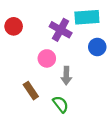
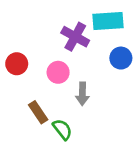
red circle: (14, 26) -> (17, 64), moved
green semicircle: (61, 104) -> (62, 129), moved

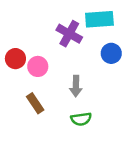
pink circle: (58, 72) -> (38, 66), moved
green semicircle: (62, 129) -> (81, 119), moved, turned 120

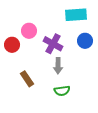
purple cross: (69, 34) -> (53, 44), moved
pink circle: (38, 66) -> (29, 31), moved

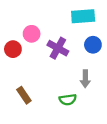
gray arrow: (58, 66) -> (85, 79), moved
brown rectangle: (27, 79) -> (24, 95), moved

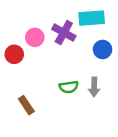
purple cross: (58, 48) -> (64, 33), moved
green semicircle: (68, 100) -> (69, 87), moved

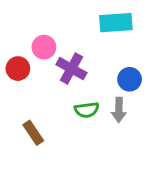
purple cross: (64, 33) -> (71, 69), moved
blue circle: (103, 49) -> (130, 79), moved

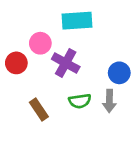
cyan rectangle: (116, 23) -> (77, 21), moved
brown rectangle: (33, 133) -> (39, 109), moved

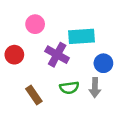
cyan rectangle: (77, 21) -> (81, 36), moved
pink circle: (40, 43) -> (35, 24), moved

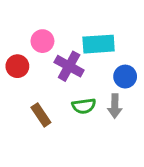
pink circle: (35, 24) -> (42, 41), moved

